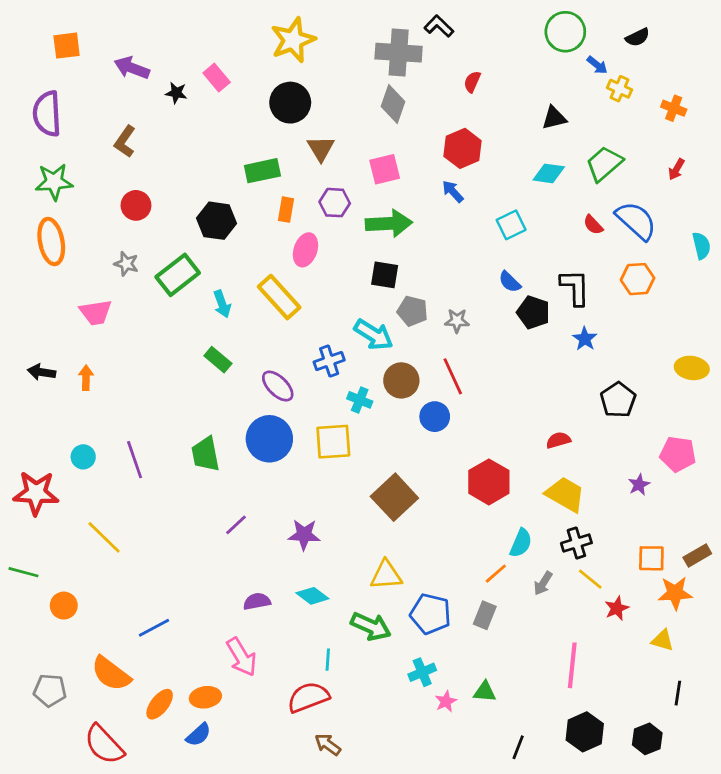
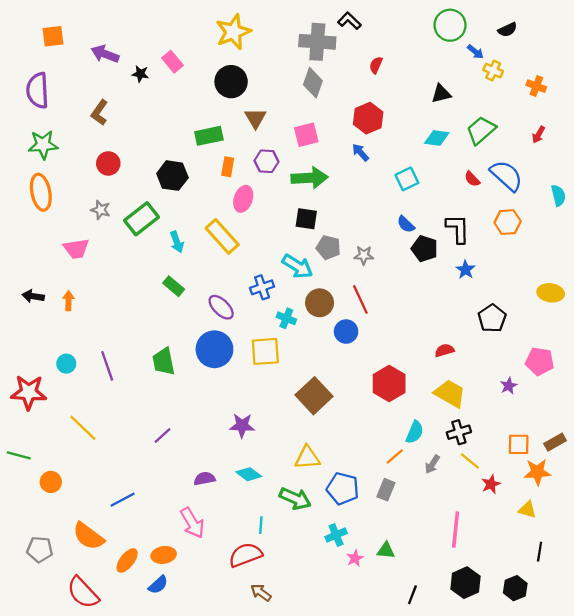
purple line: (236, 525) -> (162, 435), moved

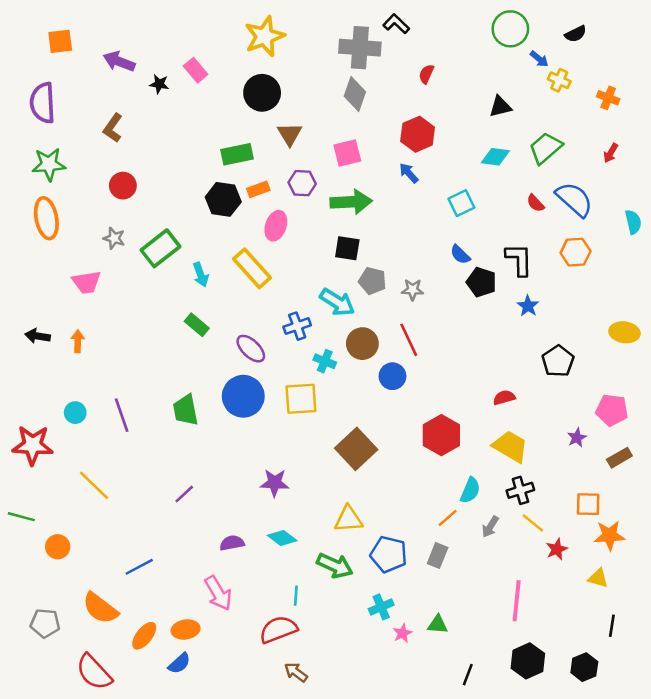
orange rectangle: (228, 167) -> (258, 189), turned 60
black hexagon: (172, 176) -> (223, 199), moved
brown rectangle: (555, 442) -> (619, 458), moved

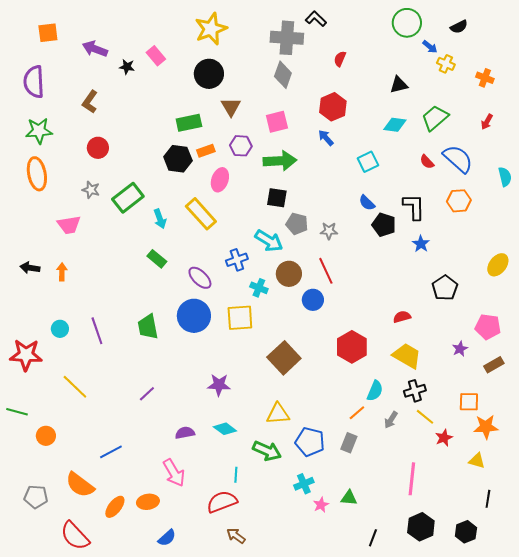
yellow ellipse: (624, 332) -> (498, 265), turned -60
blue semicircle: (179, 663) -> (167, 538), moved

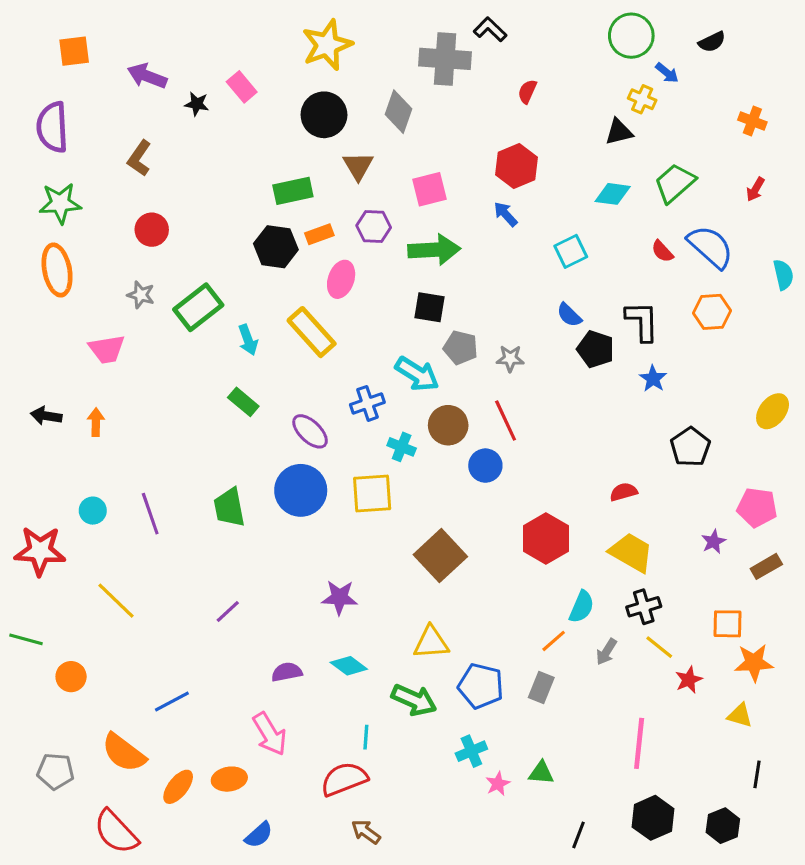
yellow cross: (446, 64) -> (642, 99), moved
gray diamond: (283, 75) -> (398, 112), moved

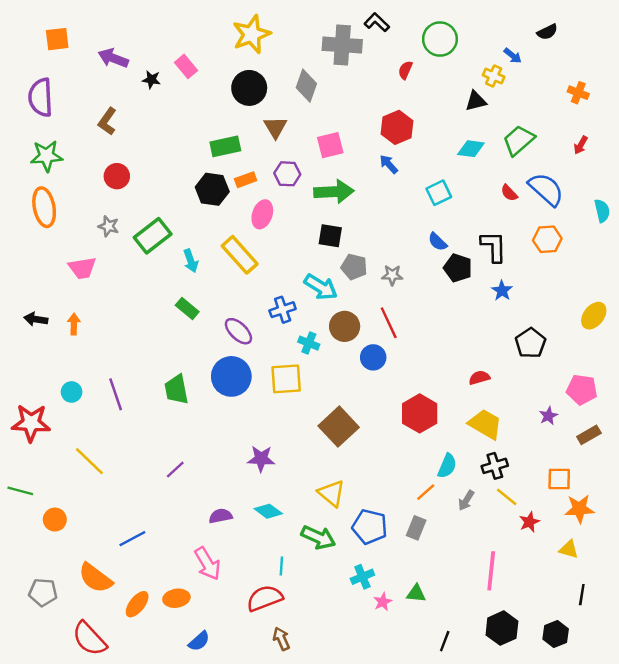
green circle: (631, 36) -> (440, 39), moved
yellow triangle: (431, 642) -> (331, 493), turned 44
brown arrow: (366, 832) -> (281, 639), turned 30

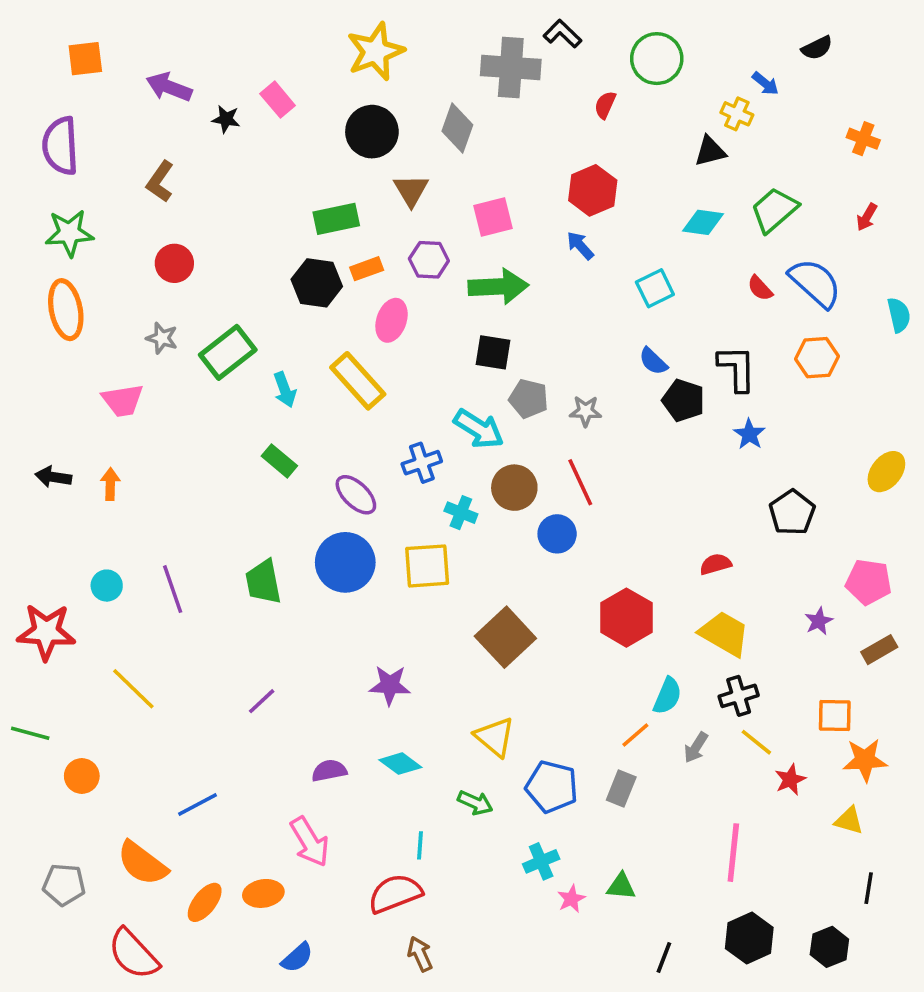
green arrow: (318, 537) -> (475, 803), size x0.7

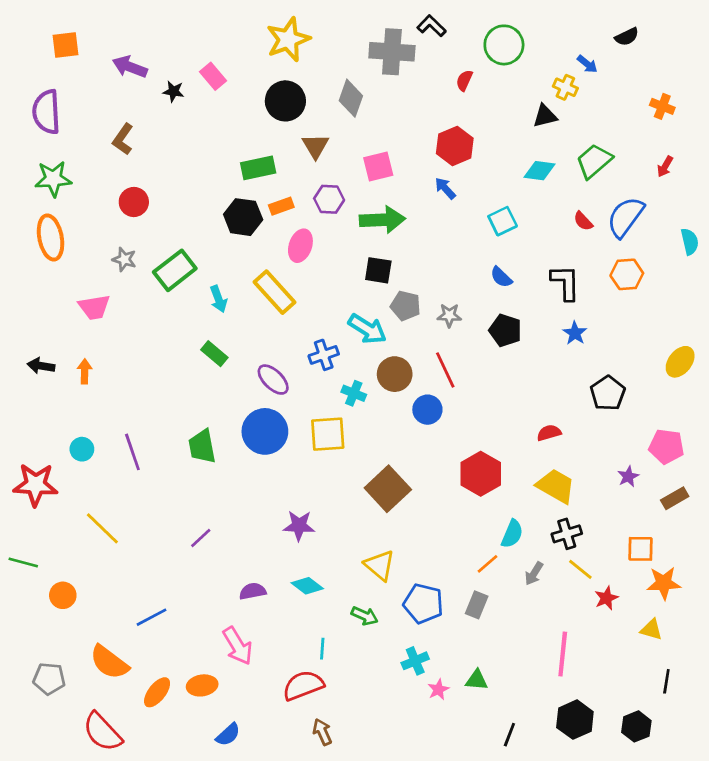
blue semicircle: (815, 283) -> (625, 217), turned -96
black pentagon: (683, 400) -> (505, 330), moved

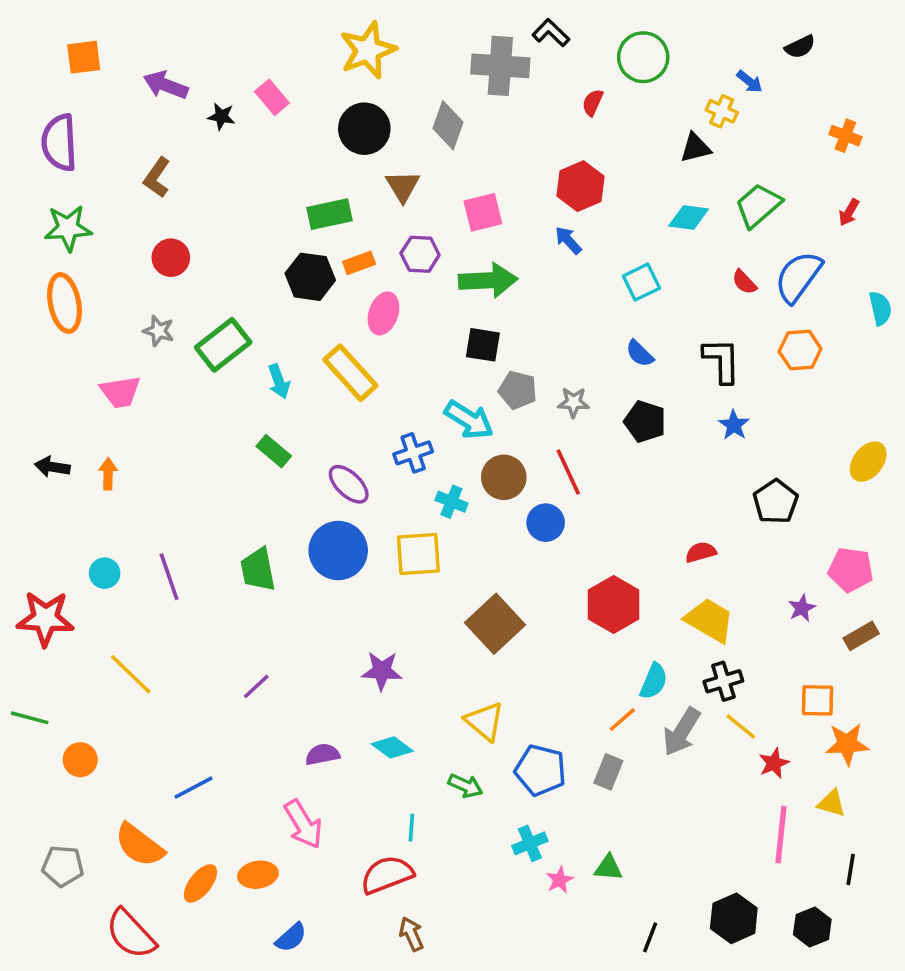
gray arrow: (534, 573) -> (682, 732), size x1.6
pink line: (563, 654) -> (781, 835), moved

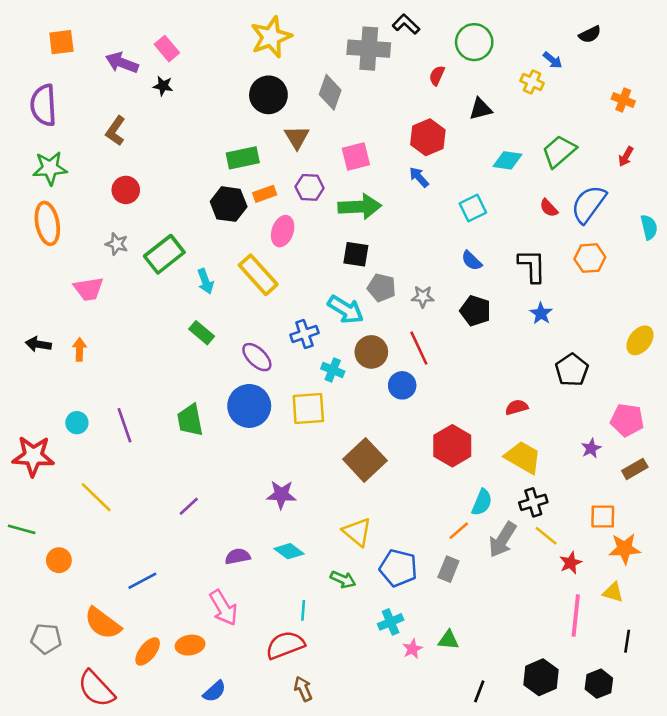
pink rectangle: (272, 97) -> (167, 49), moved
black triangle: (696, 148) -> (481, 109), moved

